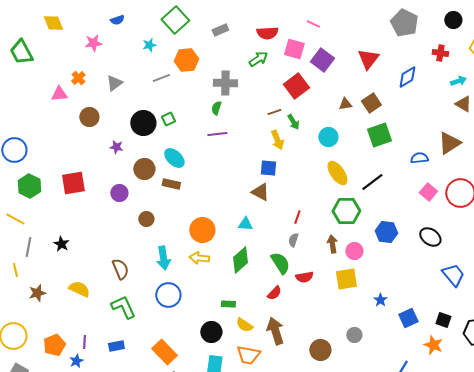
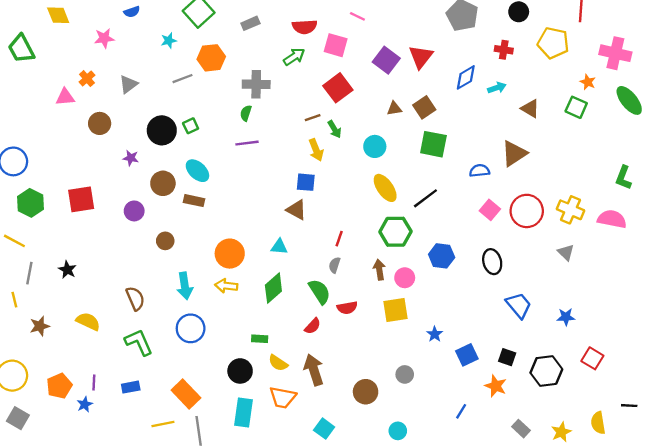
purple square: (322, 60) -> (386, 60), moved
cyan arrow: (458, 81) -> (497, 88), moved
green square: (379, 135) -> (433, 144), turned 30
black ellipse: (430, 237) -> (492, 262), turned 40

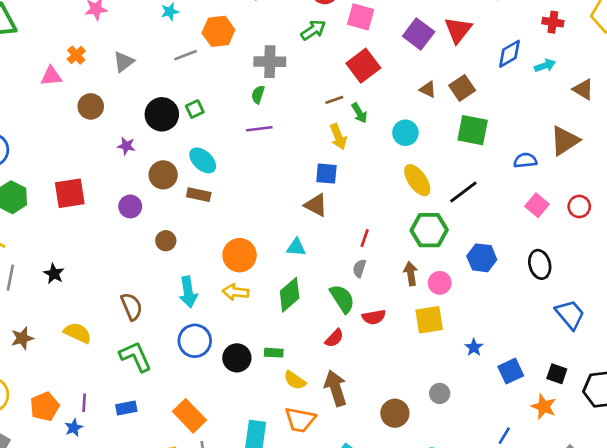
brown triangle: (394, 108) -> (428, 89), turned 35
red circle: (527, 211) -> (579, 206), size x0.6
black circle: (240, 371) -> (237, 358), moved

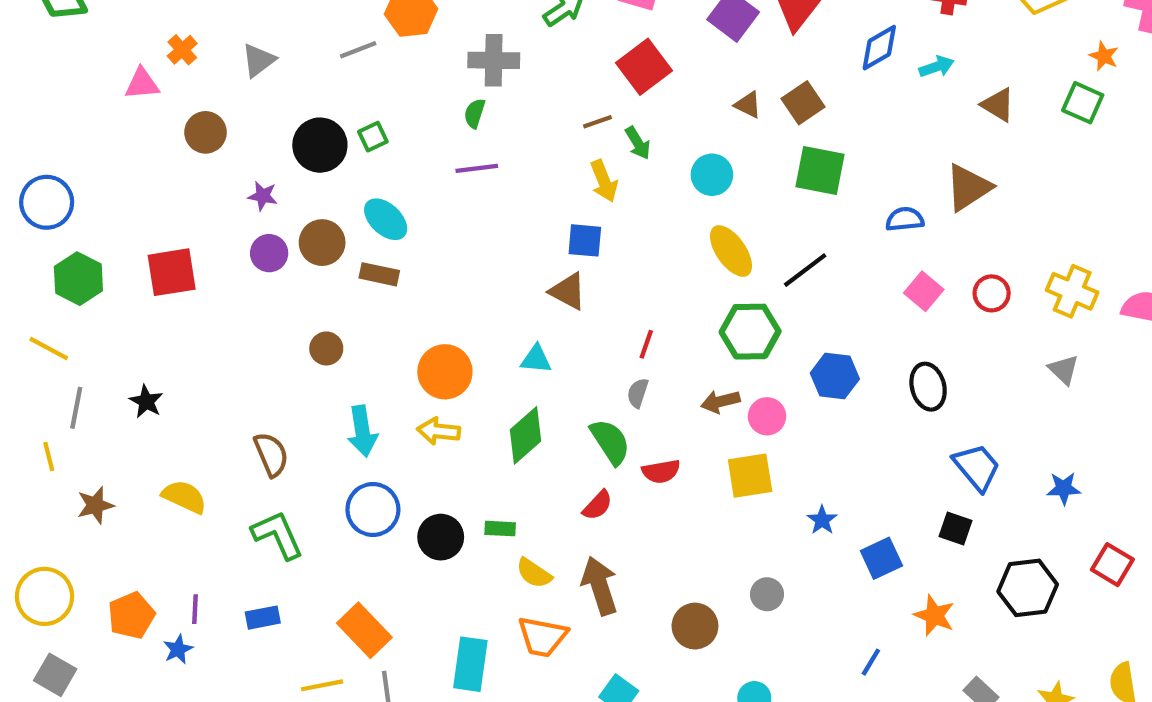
purple circle: (130, 206) -> (269, 253), moved
brown arrow: (411, 274) -> (720, 401), turned -95
black square: (557, 374) -> (956, 529), moved

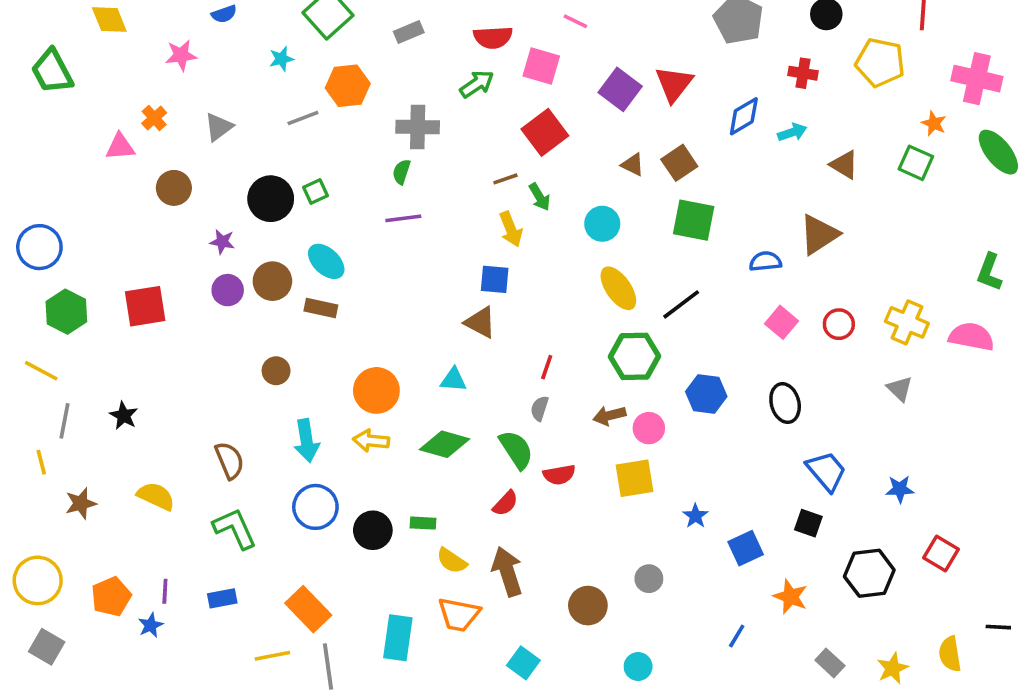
green diamond: (525, 435) -> (445, 444), turned 57

